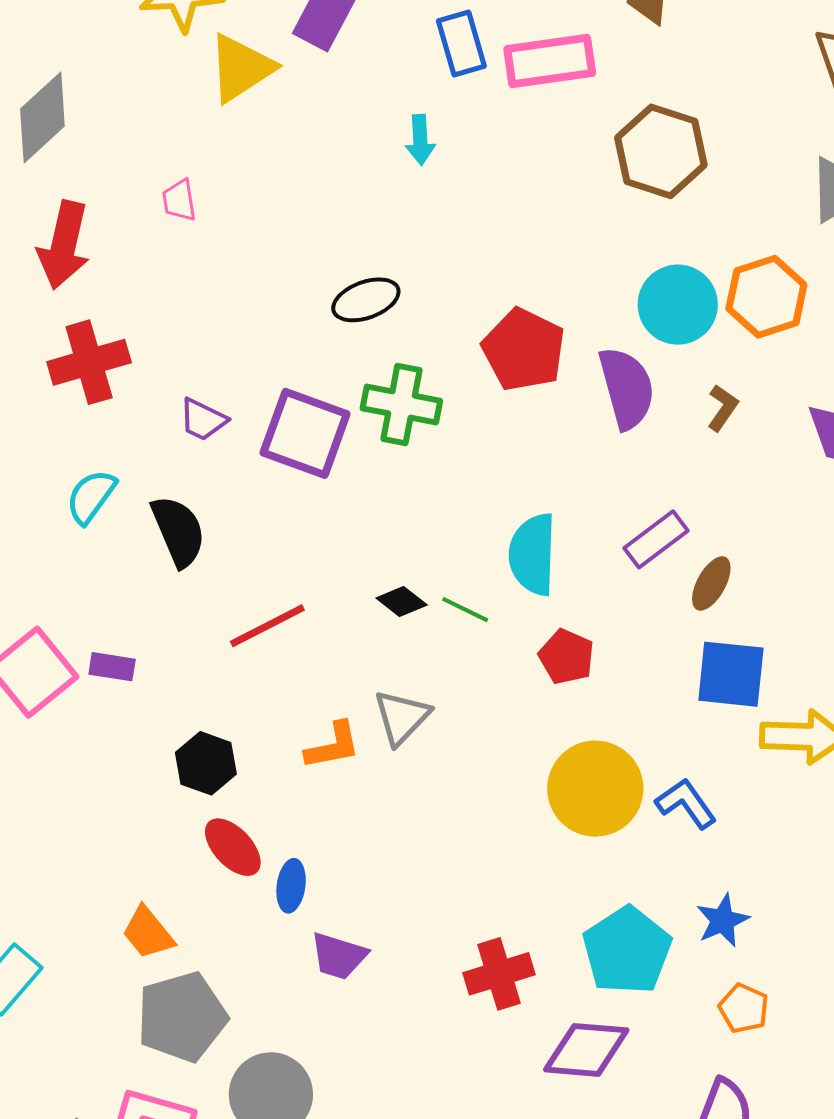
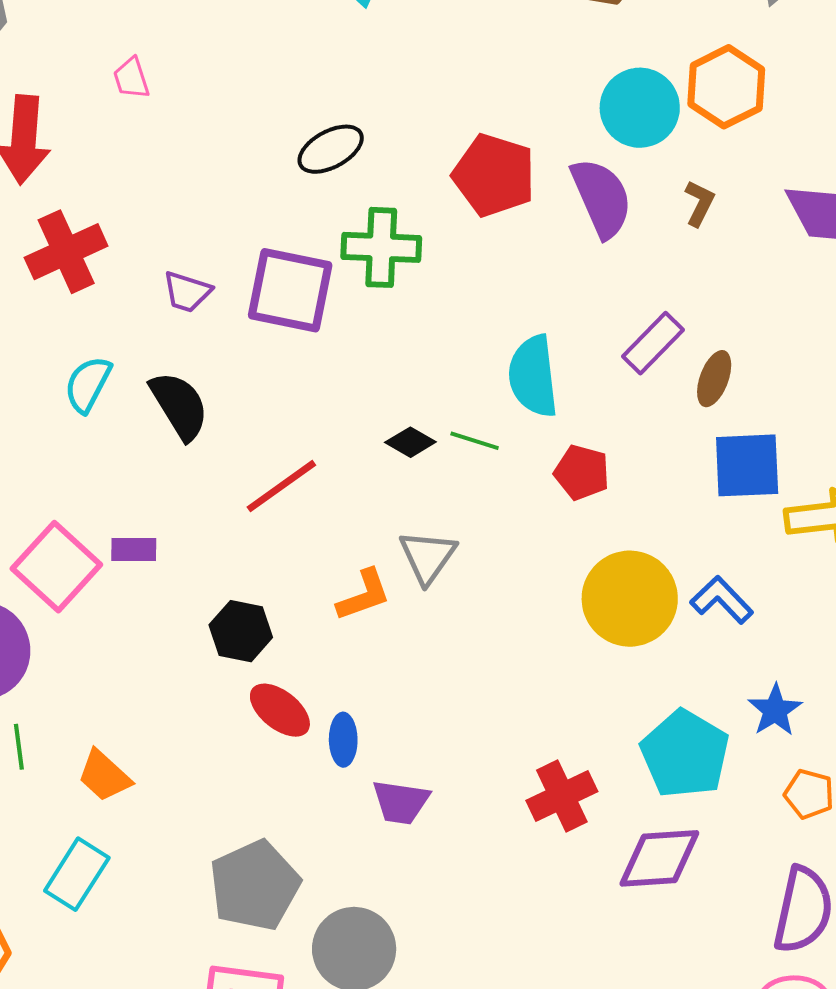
orange trapezoid: (148, 933) -> (104, 776), moved

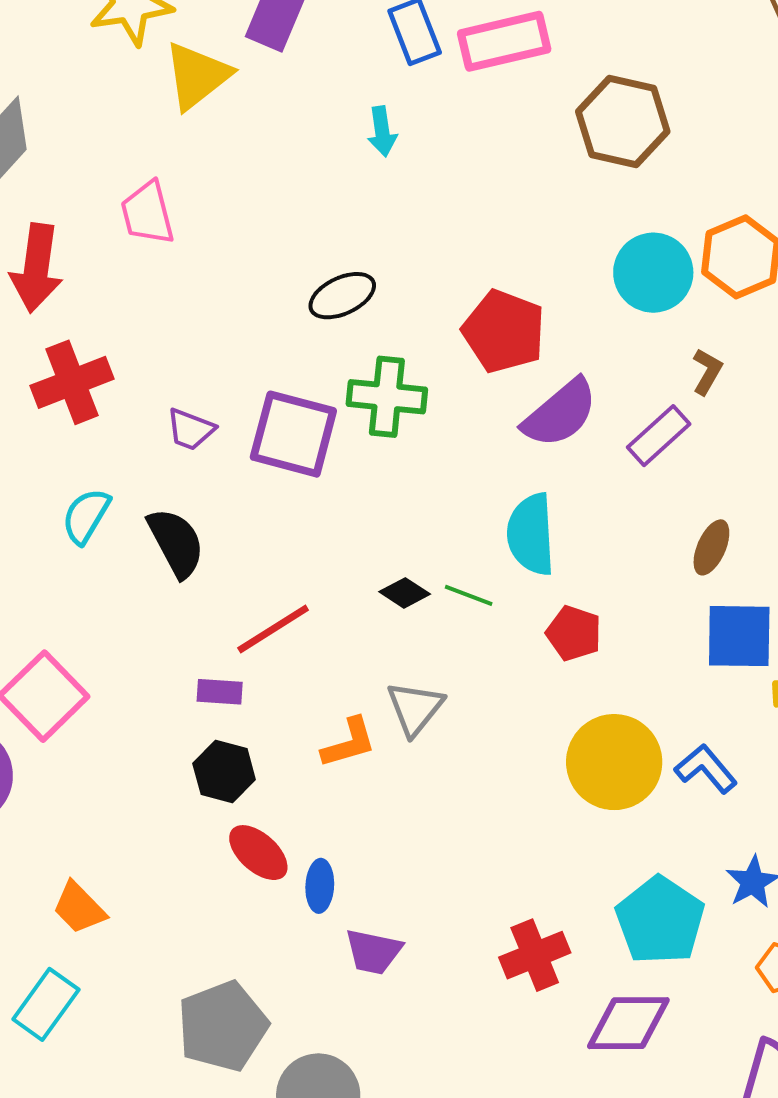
pink trapezoid: (131, 78) -> (147, 213), size x1.5
purple semicircle: (602, 198) -> (560, 413), moved, turned 70
purple rectangle: (653, 343) -> (659, 436), moved
purple rectangle: (134, 549) -> (220, 692), moved

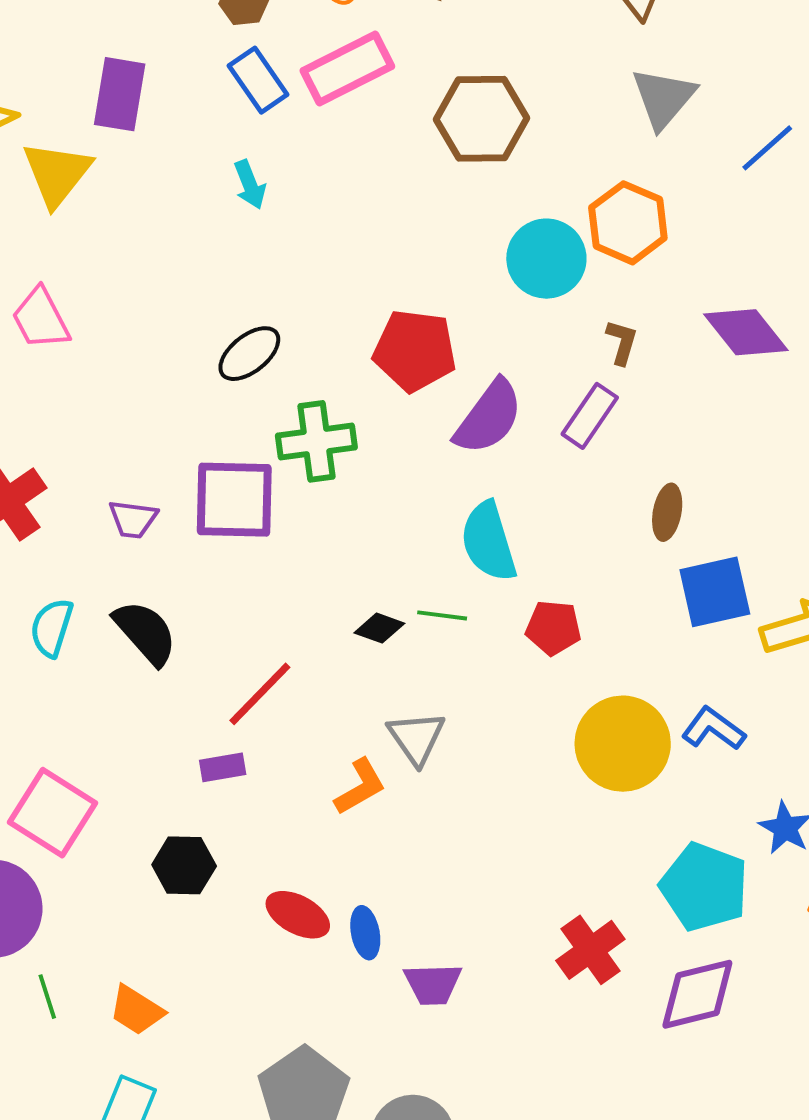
black hexagon: (224, 771) -> (184, 865), moved

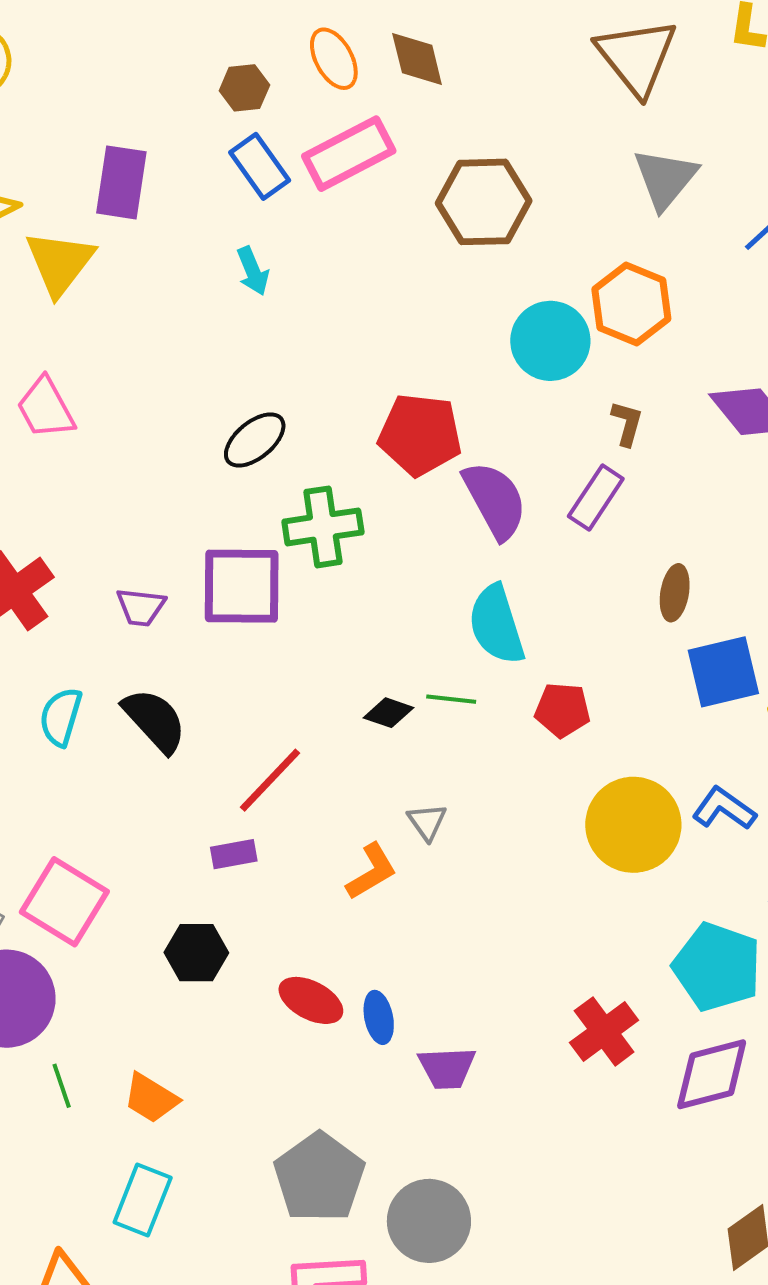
purple semicircle: (489, 417) -> (495, 500), turned -64
gray triangle: (416, 738) -> (427, 822), size x0.7

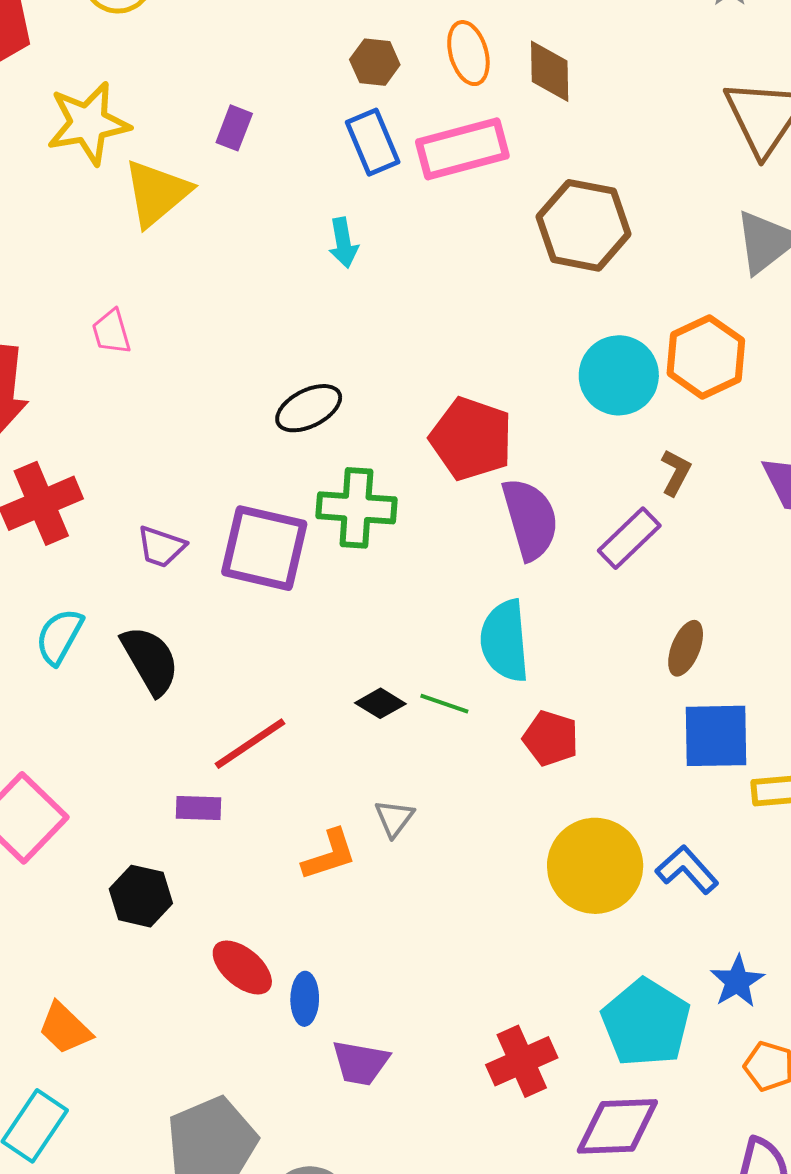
purple rectangle: (121, 182) -> (234, 128), size x0.6
pink trapezoid: (46, 408) -> (111, 332), size x0.7

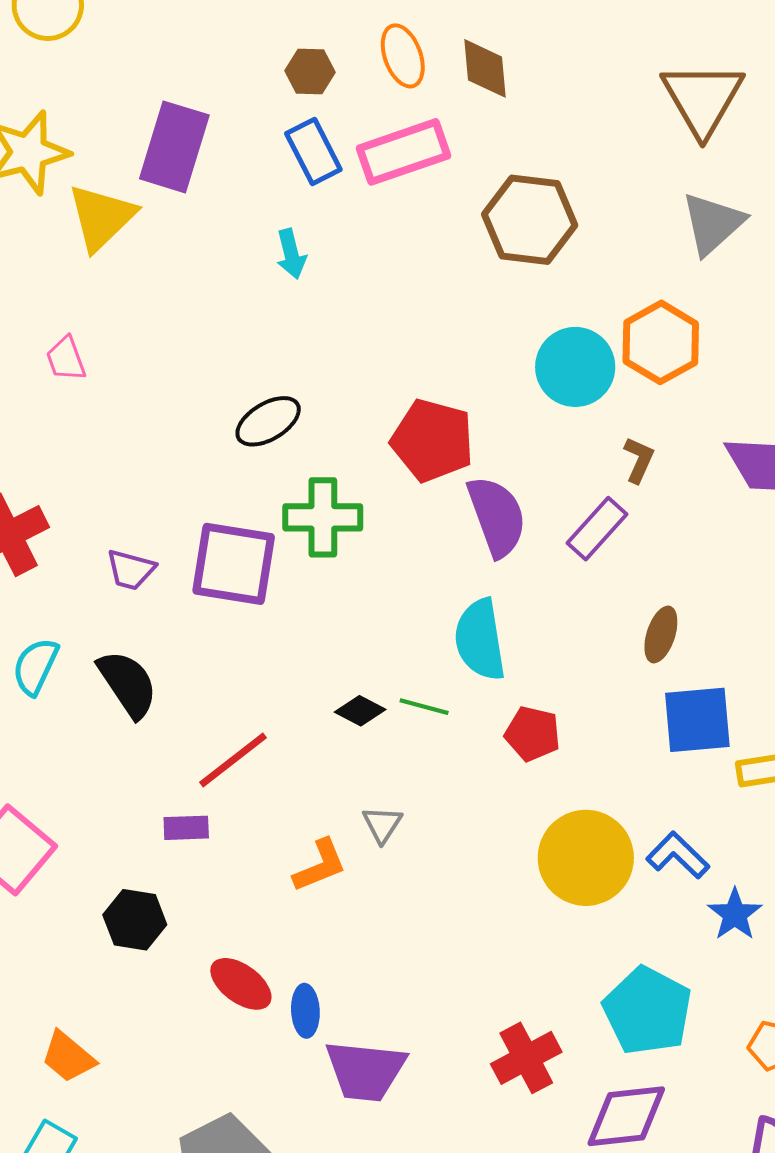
purple rectangle: (234, 128) -> (174, 147), size x2.0
blue star: (737, 981) -> (735, 914), moved
purple trapezoid: (360, 1063) -> (365, 1071), size x1.4

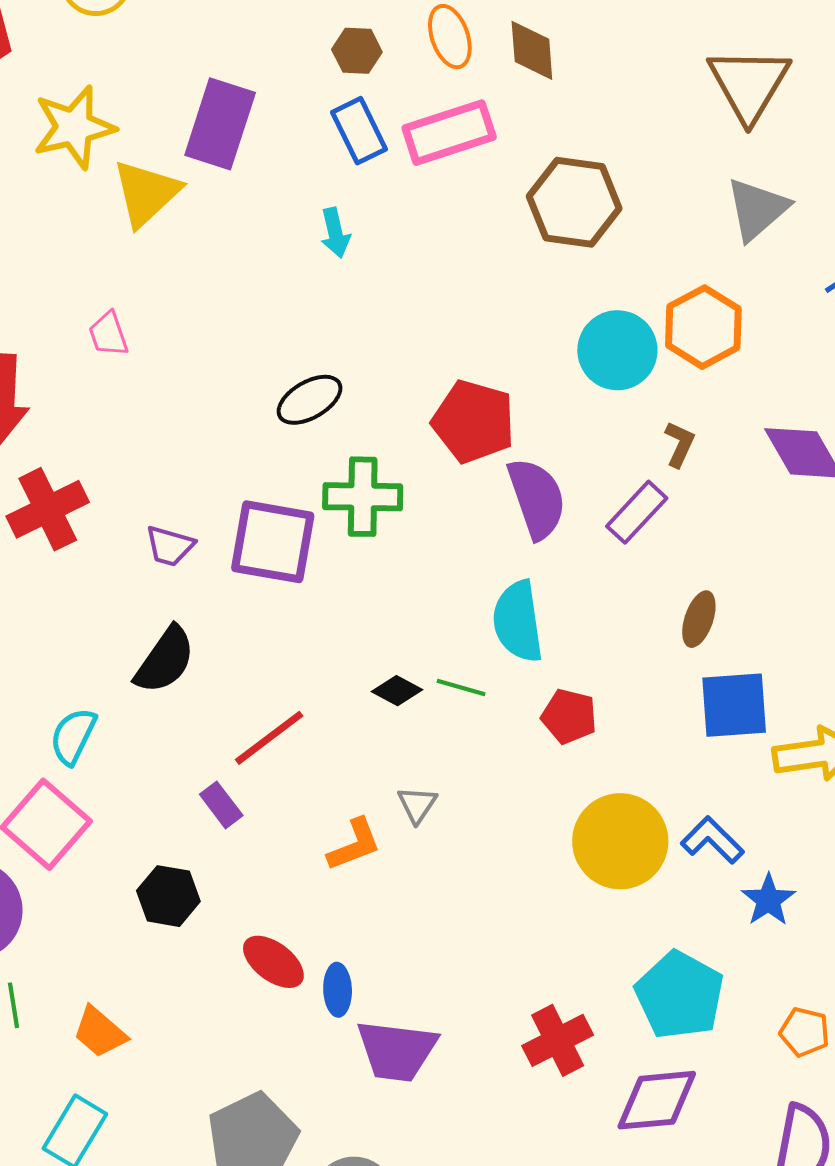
cyan semicircle: (35, 666) -> (73, 736), moved
black semicircle: (128, 684) -> (165, 660), turned 68
purple rectangle: (186, 828) -> (221, 805), turned 54

